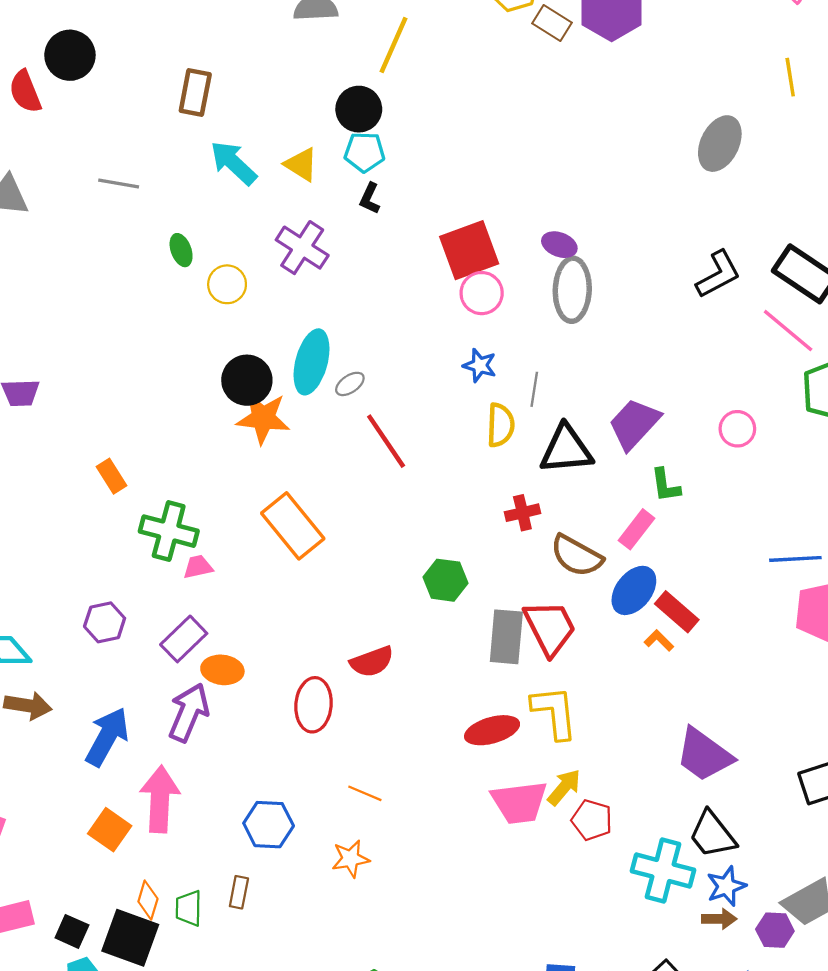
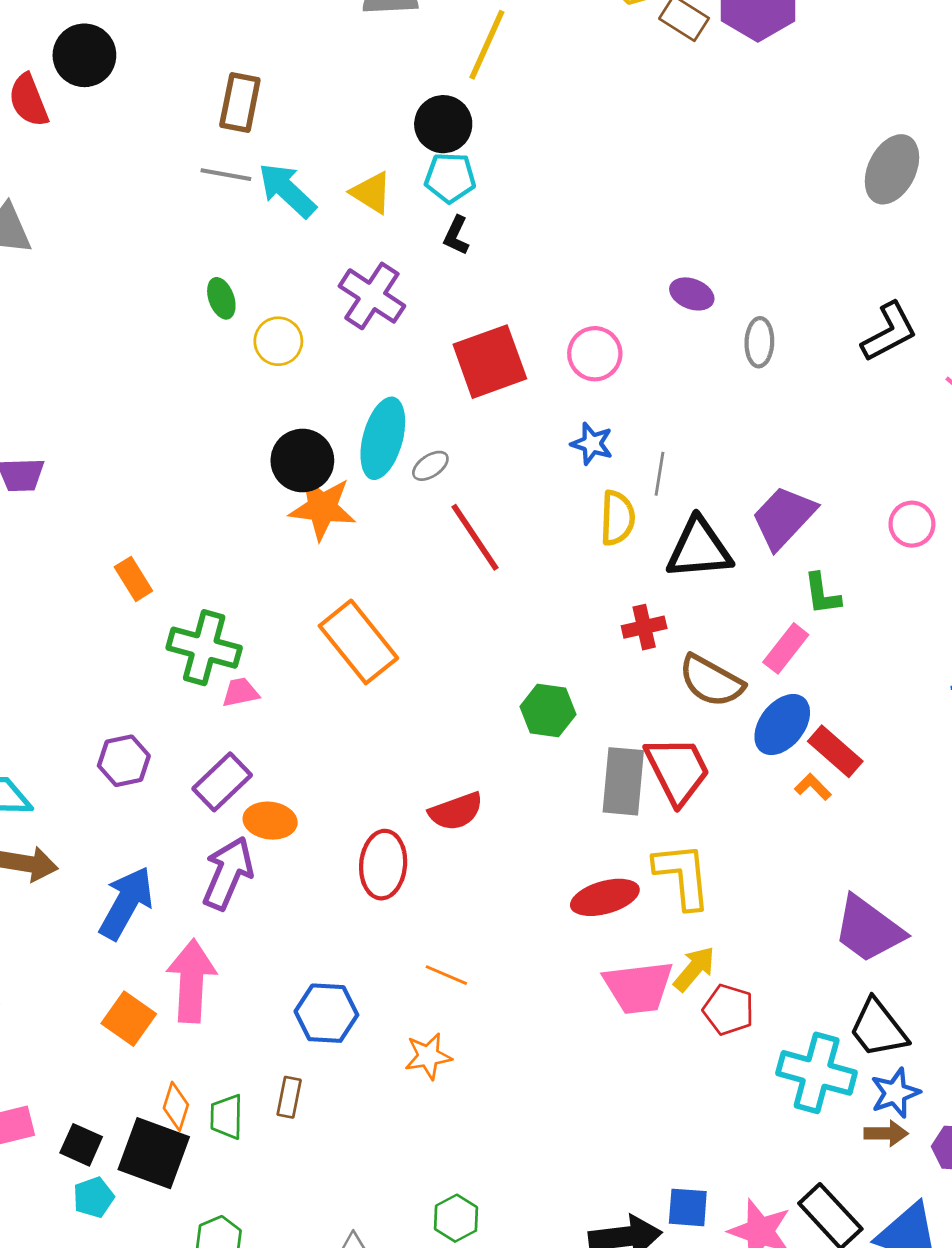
gray line: (119, 184) -> (226, 175), moved
red square: (469, 250) -> (490, 362), moved
gray ellipse: (572, 290) -> (759, 342), moved, size x0.6

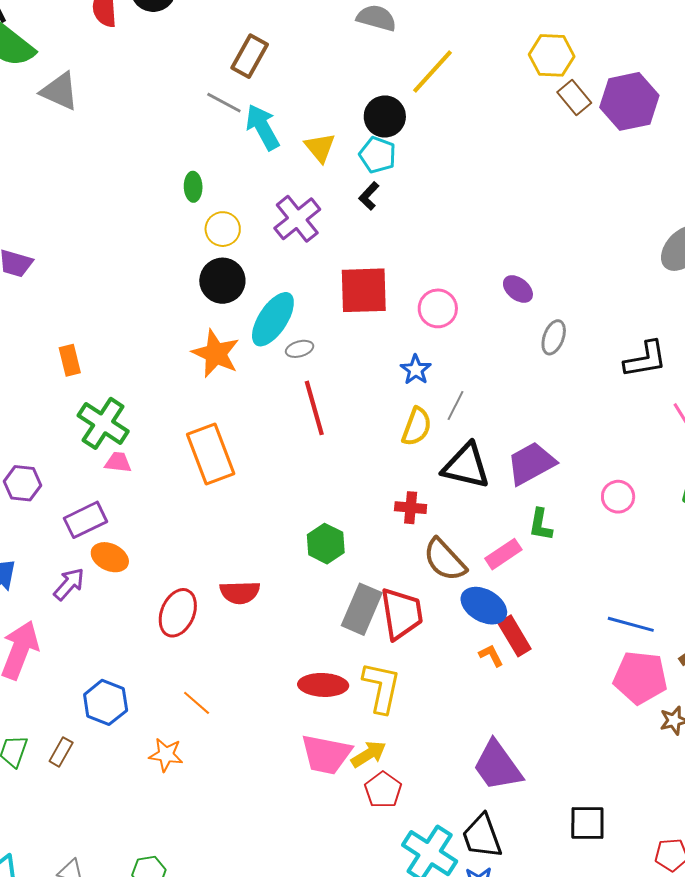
black circle: (302, 461) -> (222, 281), moved
blue ellipse: (782, 725) -> (484, 606), turned 63
purple arrow: (228, 873) -> (69, 584), size x0.7

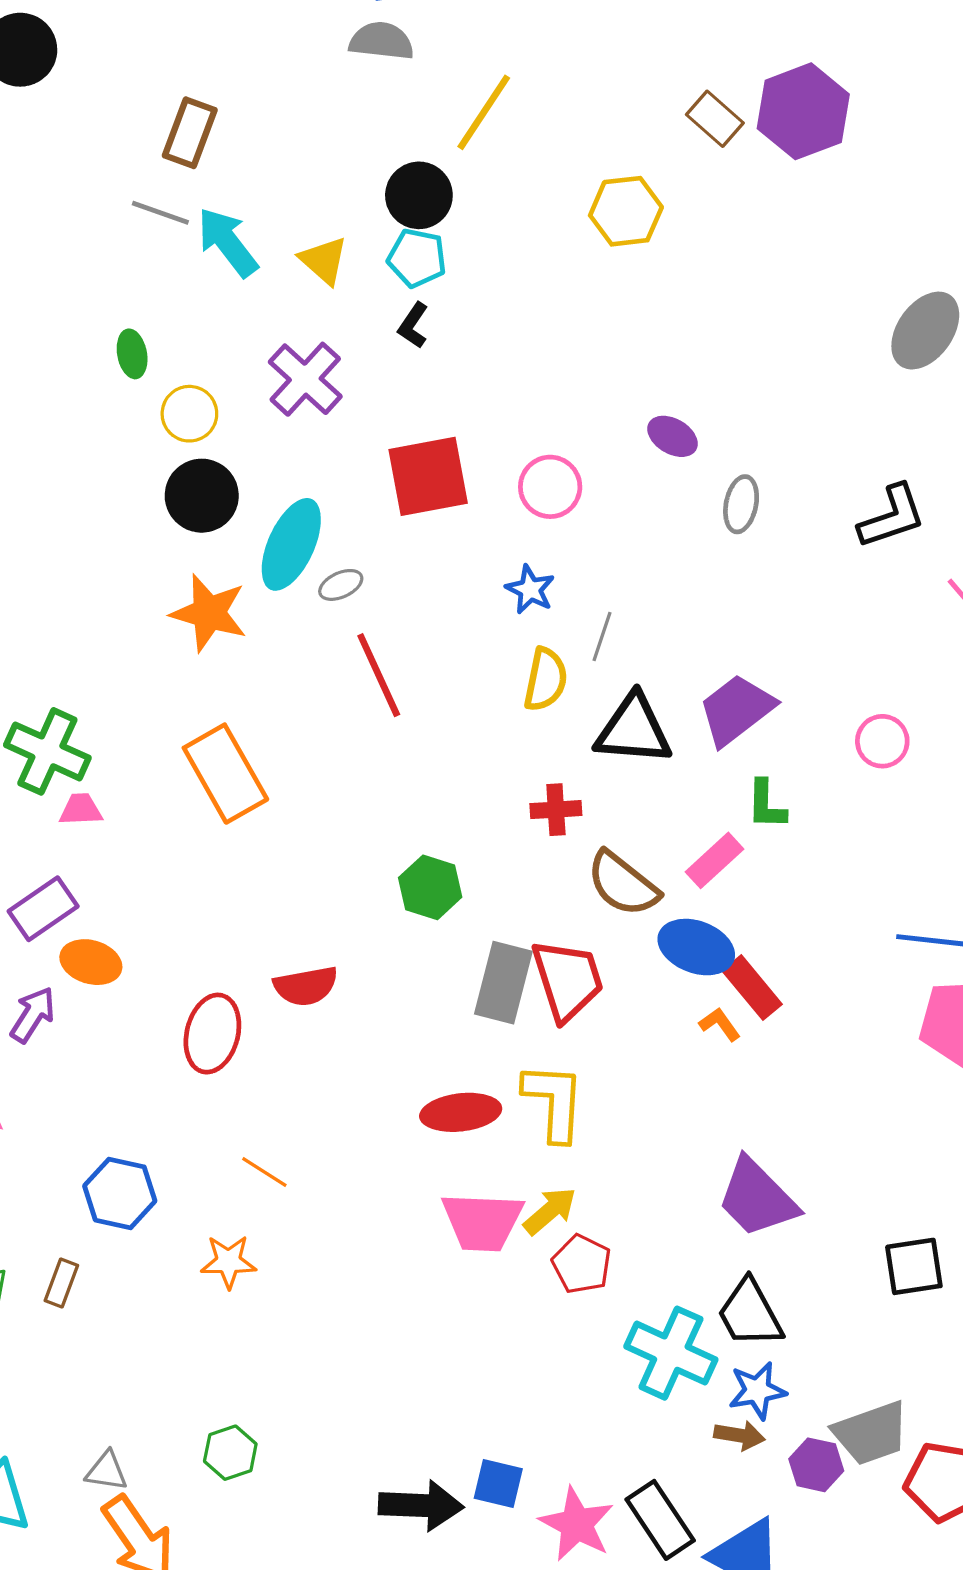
yellow hexagon: (552, 55) -> (626, 211), moved

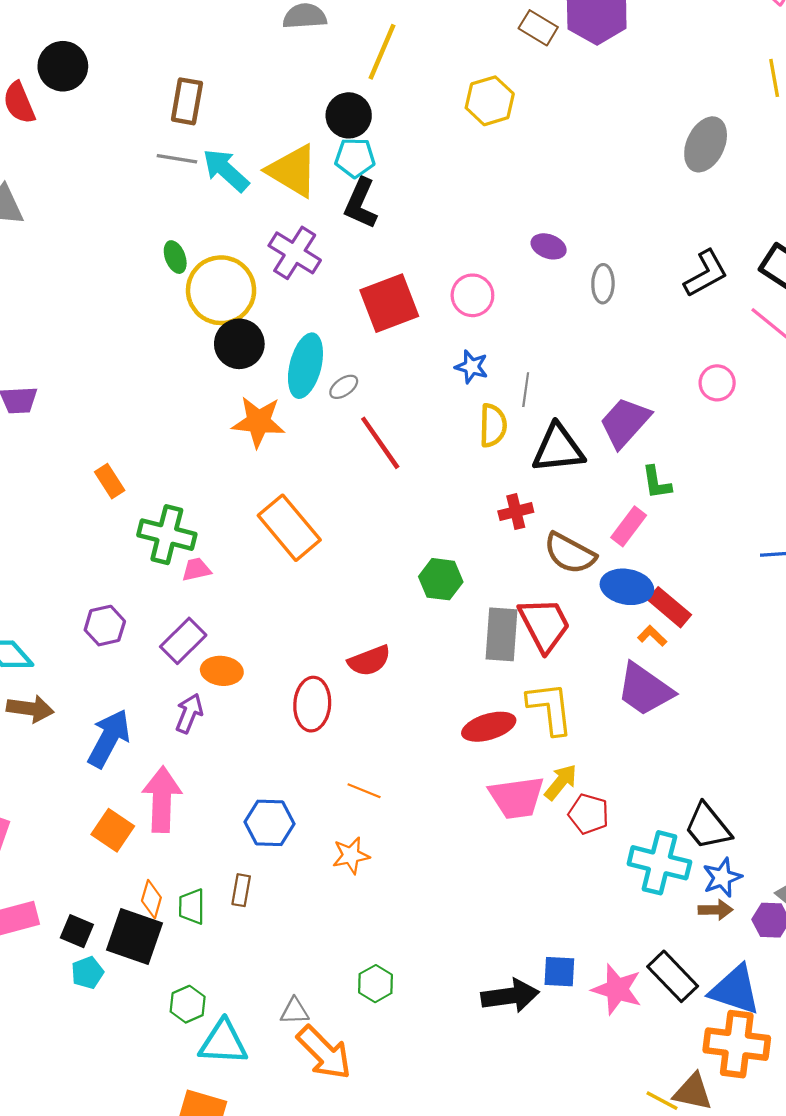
yellow triangle: (324, 261) -> (293, 171), size x1.6
black L-shape: (413, 325) -> (361, 203), size x1.6
yellow circle: (189, 414) -> (221, 290), size x1.8
pink circle: (882, 741) -> (717, 383), moved
purple trapezoid: (757, 1198) -> (645, 689), moved

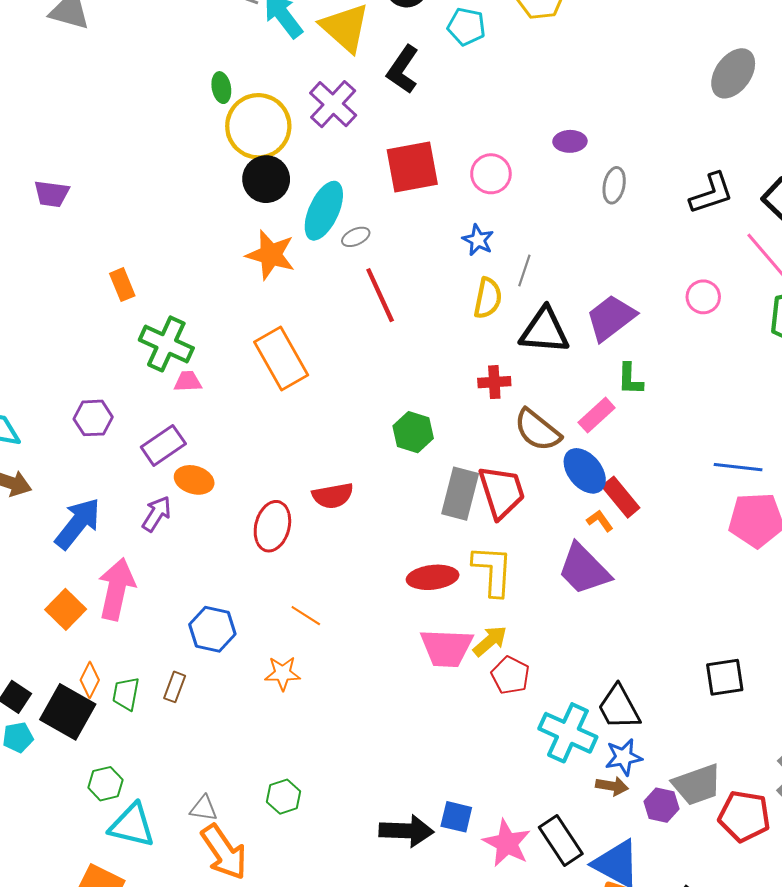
cyan pentagon: (355, 158) -> (466, 27), moved
purple ellipse: (549, 246) -> (570, 141), turned -32
blue ellipse: (627, 587) -> (585, 471), turned 30

